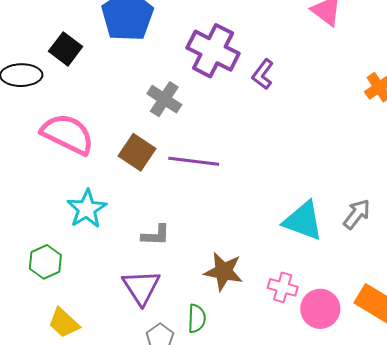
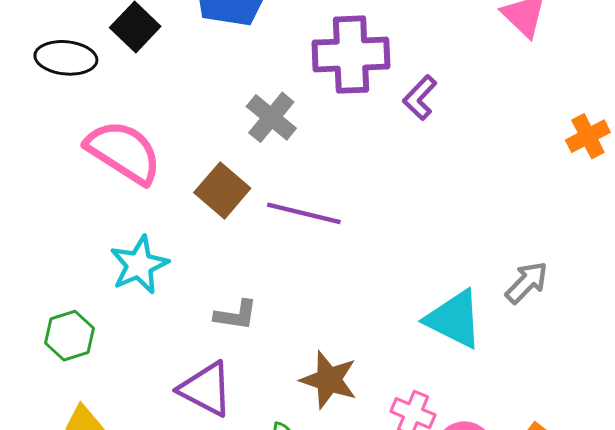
purple cross: (213, 51) -> (351, 55), turned -36
gray arrow: (357, 214) -> (527, 282), moved
purple triangle: (141, 287) -> (206, 389), turned -36

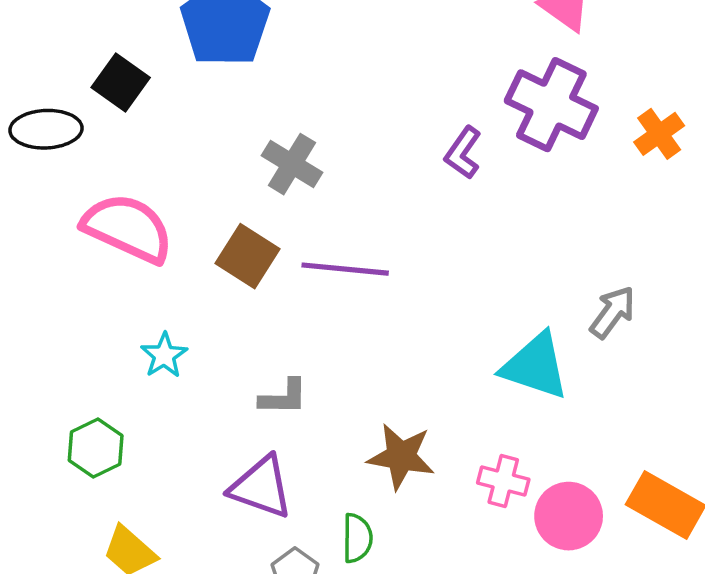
purple cross: (351, 55) -> (551, 105), moved, turned 36
purple L-shape: (420, 98) -> (463, 153), moved
cyan star: (139, 265) -> (164, 355), size x0.7

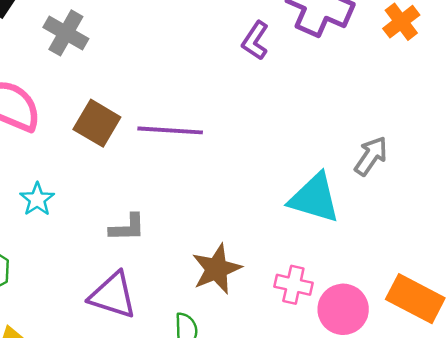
gray cross: (292, 164) -> (66, 33), moved
brown star: (401, 456) -> (217, 269), turned -30

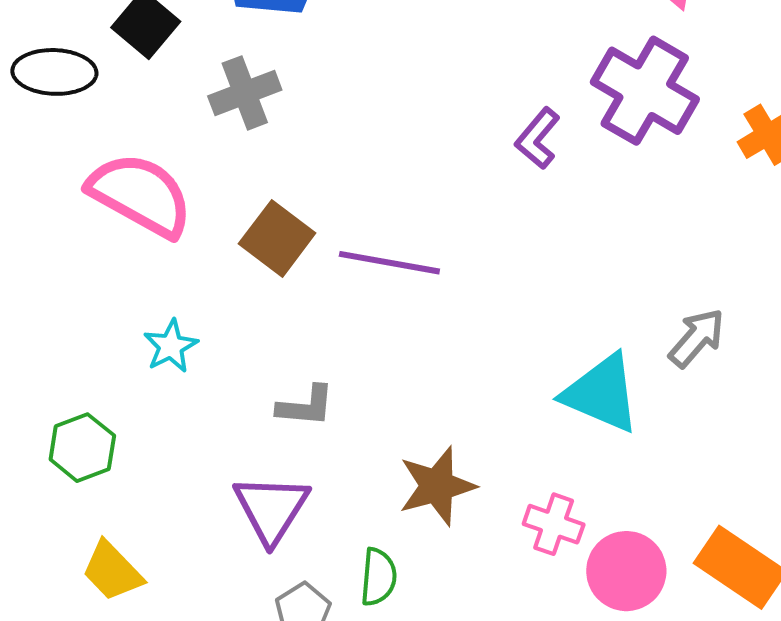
gray cross: (66, 33) -> (245, 93), turned 33
purple triangle: (113, 295) -> (271, 509), turned 38

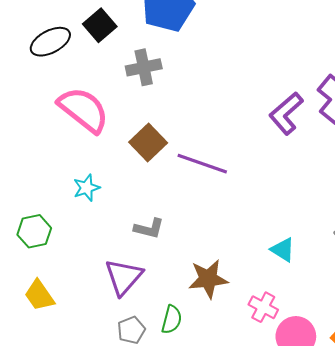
black ellipse: (54, 72) -> (50, 42), turned -39
purple L-shape: (538, 138) -> (286, 113), size x1.4
cyan triangle: (602, 393) -> (283, 250), moved, size x0.6

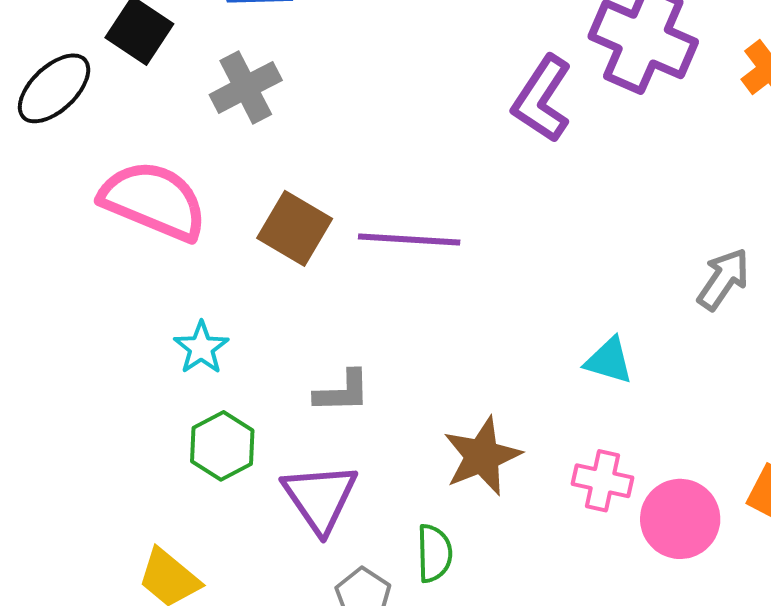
green hexagon: (34, 231) -> (222, 446), moved

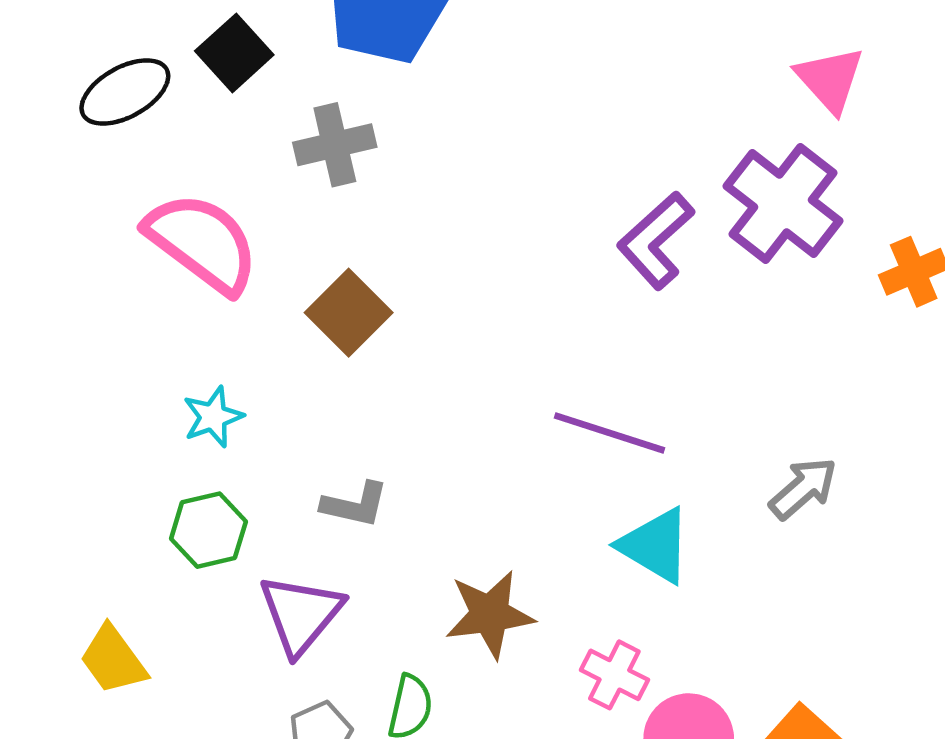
purple line: (409, 240) -> (610, 433), moved
cyan triangle: (609, 361) -> (655, 546), size x1.4

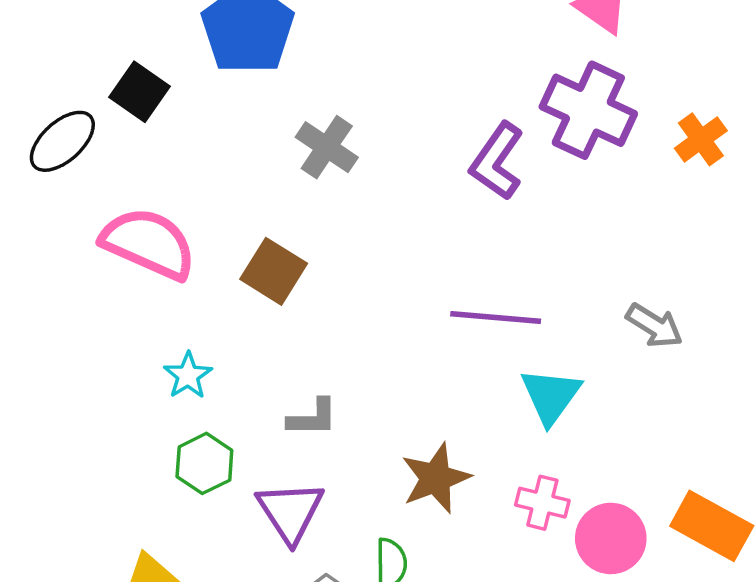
gray cross: (335, 145) -> (327, 147), moved, turned -30
gray arrow: (803, 488) -> (654, 326), turned 86
cyan triangle: (655, 546) -> (551, 396), turned 48

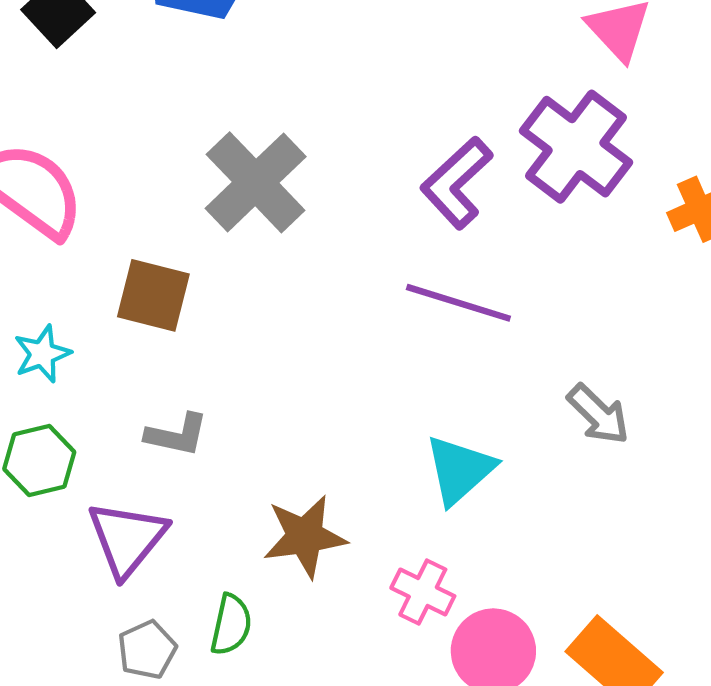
gray cross: (327, 147) -> (256, 182), moved, size x1.4
brown square: (274, 271) -> (153, 295), moved, turned -30
purple line: (496, 318) -> (458, 303), moved

